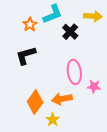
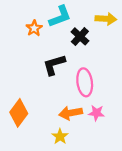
black L-shape: (26, 55) -> (54, 65), moved
pink star: (94, 86) -> (96, 113), moved
orange diamond: (35, 102) -> (19, 113), moved

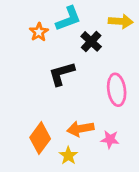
pink ellipse: (85, 82) -> (117, 90), moved
orange diamond: (19, 113) -> (40, 138), moved
pink star: (96, 113) -> (110, 139), moved

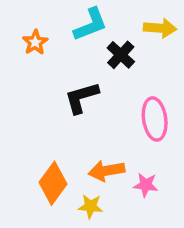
orange star: (39, 32) -> (35, 42), moved
yellow star: (68, 156) -> (90, 206), turned -30

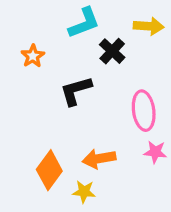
orange star: (35, 42) -> (33, 56), moved
pink star: (146, 185) -> (155, 152), moved

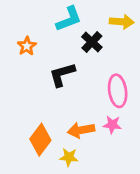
pink star: (155, 152) -> (112, 125), moved

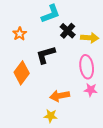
yellow arrow: (122, 22) -> (90, 38), moved
pink star: (112, 125) -> (91, 90), moved
orange diamond: (40, 140) -> (22, 73), moved

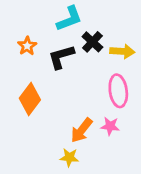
black L-shape: (46, 55) -> (61, 57), moved
pink star: (91, 90) -> (110, 126), moved
orange arrow: (60, 96) -> (82, 130), turned -42

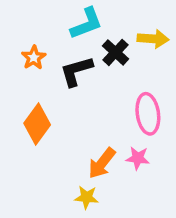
yellow arrow: (122, 51) -> (153, 39), moved

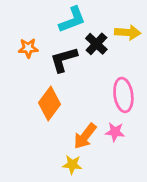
orange star: (34, 58) -> (28, 48), turned 30
orange diamond: (37, 124) -> (50, 104), moved

